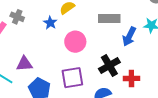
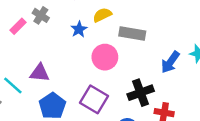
gray rectangle: (109, 19) -> (132, 34), moved
purple square: (72, 78) -> (94, 99), turned 30

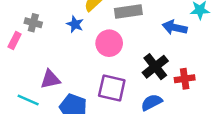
blue arrow: (170, 62) -> (175, 27), turned 85

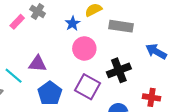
pink circle: (109, 43) -> (84, 48), moved
black cross: (155, 67) -> (119, 70), moved

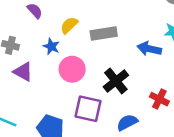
purple triangle: (38, 64) -> (23, 72), moved, turned 42
red cross: (152, 97) -> (159, 99), turned 35

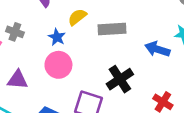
pink circle: (72, 69) -> (58, 65), moved
purple triangle: (23, 72) -> (18, 80), moved, turned -30

